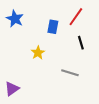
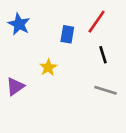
gray line: (70, 73) -> (105, 90), moved
purple triangle: (12, 89) -> (15, 86), moved

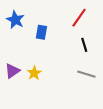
blue rectangle: (67, 34) -> (41, 32), moved
yellow star: (48, 67) -> (34, 73), moved

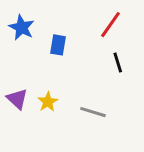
purple triangle: (12, 71) -> (17, 99), turned -42
gray line: (86, 74) -> (93, 112), moved

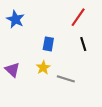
blue rectangle: (58, 45) -> (48, 44), moved
yellow star: (48, 102) -> (43, 68), moved

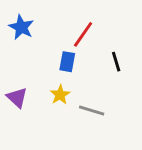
red line: (78, 17) -> (83, 34), moved

